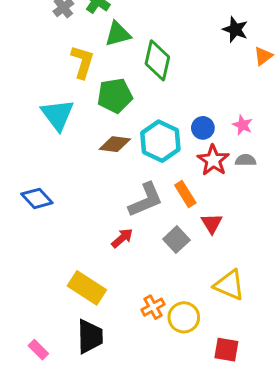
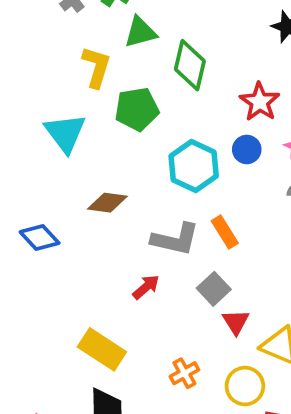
brown diamond: (115, 144) -> (107, 203), moved
red star: (213, 160) -> (260, 102), moved
gray L-shape: (146, 200) -> (175, 239), turned 36
red triangle: (212, 223) -> (236, 322), moved
yellow circle: (184, 317) -> (245, 386), moved

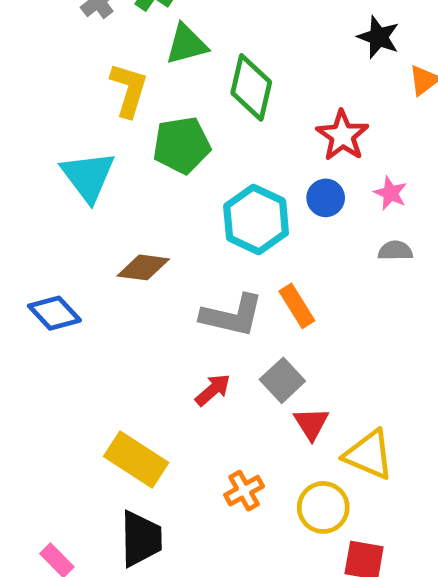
red arrow: (146, 287) -> (213, 390), moved

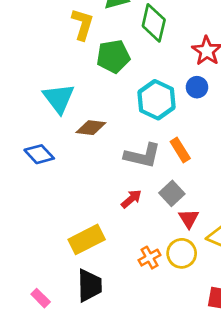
cyan triangle: (88, 176) -> (59, 98), moved
yellow rectangle: (136, 459) -> (87, 239), turned -60
yellow circle: (323, 507) -> (182, 253), moved

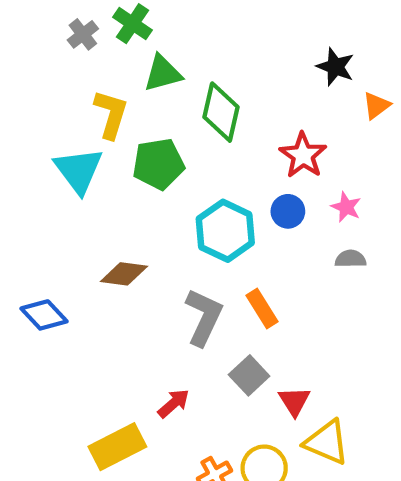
cyan triangle: (59, 98) -> (79, 170), moved
gray L-shape: (143, 156) -> (204, 317), turned -78
red arrow: (131, 199) -> (174, 403), moved
red triangle: (189, 218) -> (294, 401), moved

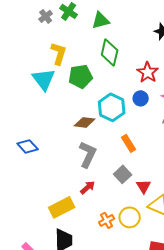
green triangle: (163, 73) -> (101, 20), moved
brown diamond: (124, 274) -> (85, 122), moved
gray L-shape: (204, 317) -> (88, 154), moved

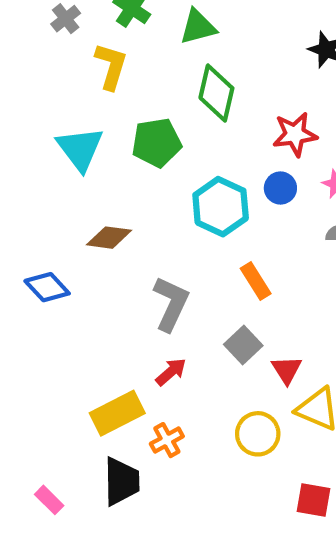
gray cross: (46, 16) -> (66, 19), moved
yellow L-shape: (59, 53) -> (111, 66), moved
red star: (148, 72) -> (295, 134), turned 30
brown diamond: (85, 122) -> (109, 238), moved
orange cross: (107, 220) -> (167, 440), moved

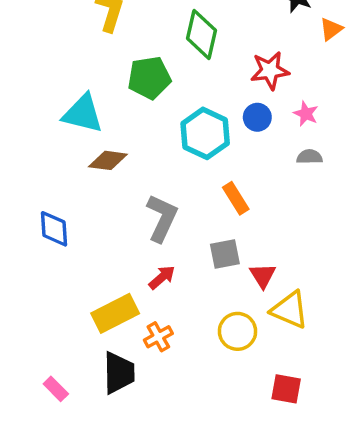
cyan triangle: (80, 149) -> (83, 114), moved, turned -39
blue diamond: (47, 287) -> (54, 229), moved, turned 39
gray square: (243, 345) -> (225, 254), turned 32

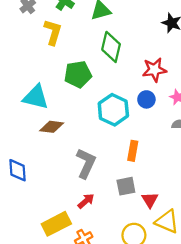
orange rectangle: (236, 198) -> (133, 151), turned 42

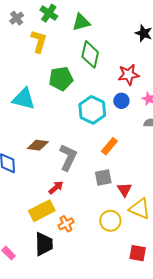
brown diamond: (52, 127) -> (38, 145), moved
orange rectangle: (133, 151) -> (109, 146), turned 30
red arrow: (86, 201) -> (56, 188), moved

